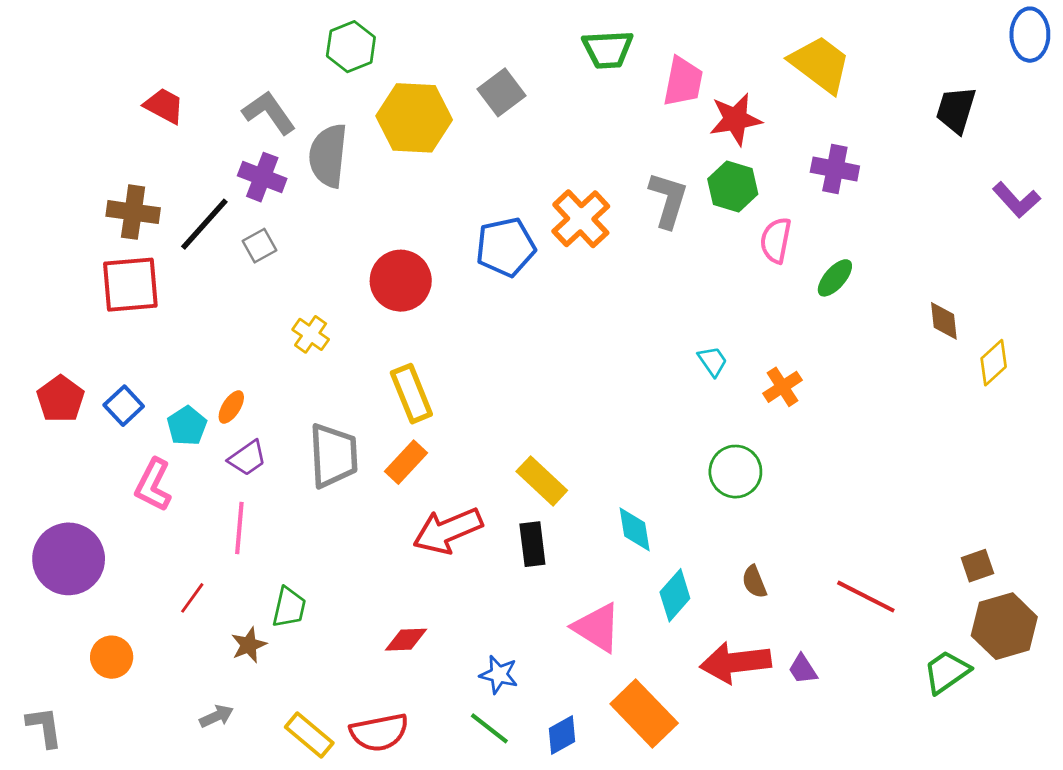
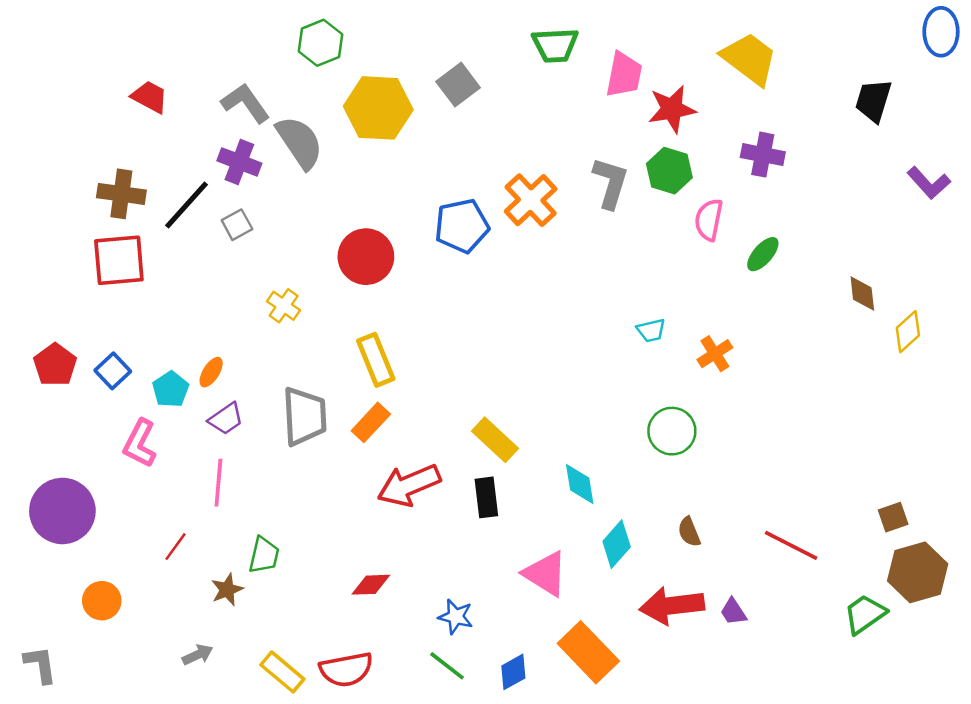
gray semicircle: (328, 156) -> (300, 142), turned 140
cyan trapezoid: (713, 361) -> (651, 330), turned 112

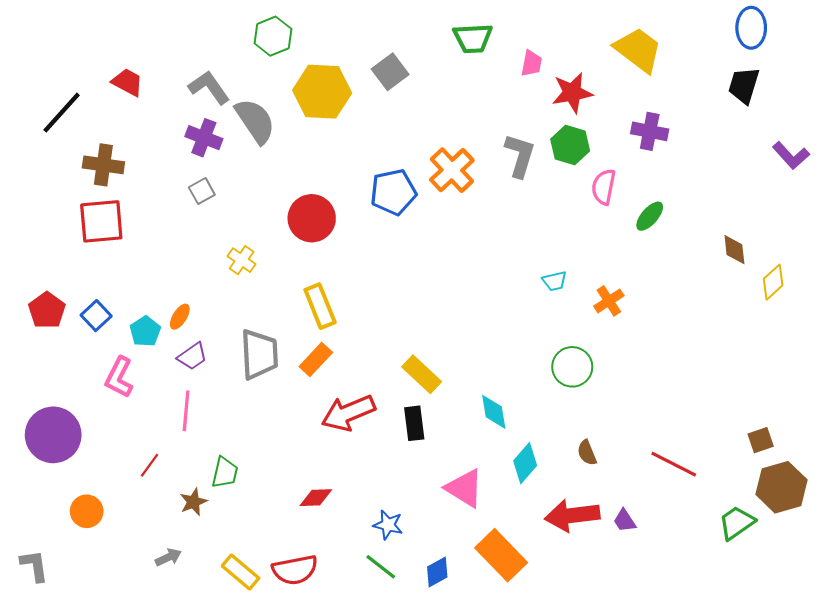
blue ellipse: (941, 32) -> (751, 28), moved
pink trapezoid: (624, 75) -> (531, 63), size x0.7
black line: (187, 205) -> (62, 113), moved

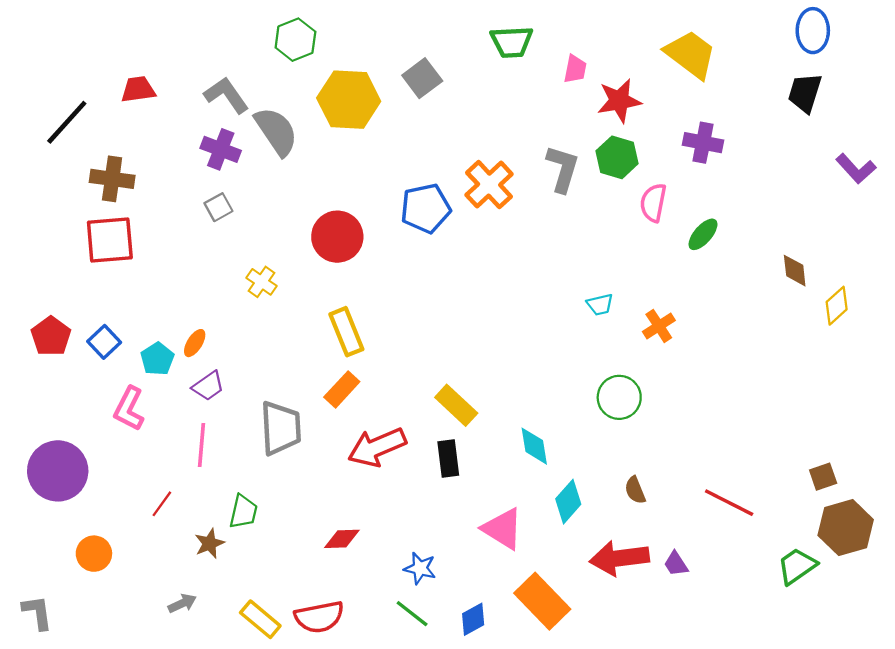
red trapezoid: (127, 82) -> (138, 89), turned -36
gray trapezoid: (259, 354) -> (281, 428), moved

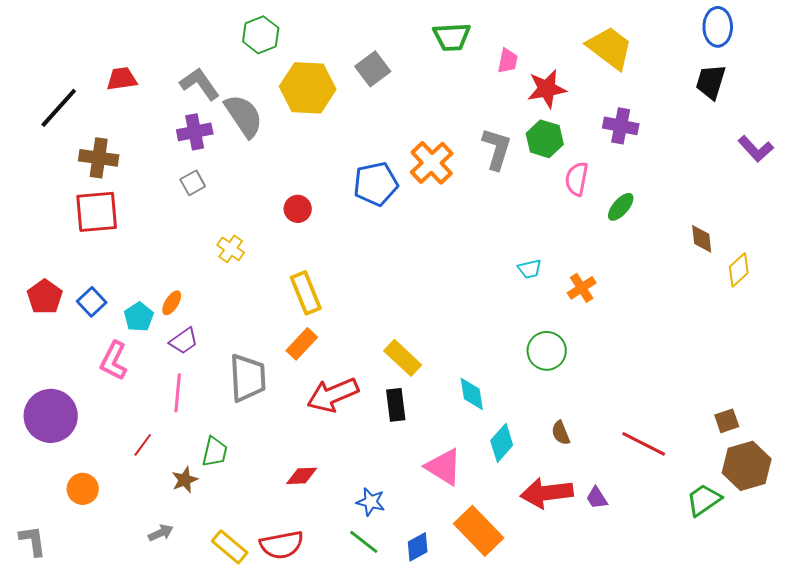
purple cross: (221, 149) -> (195, 132), turned -32
red circle: (337, 237) -> (298, 209), size x0.6

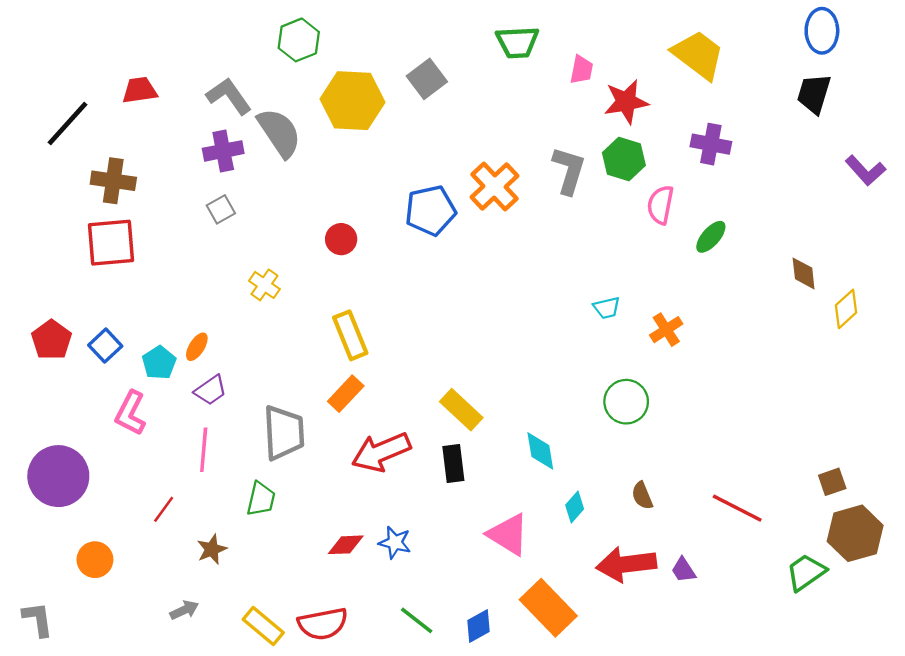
cyan diamond: (502, 443) -> (575, 507), size x0.7
green trapezoid: (215, 452) -> (261, 499), moved
blue star: (371, 502) -> (395, 542), moved

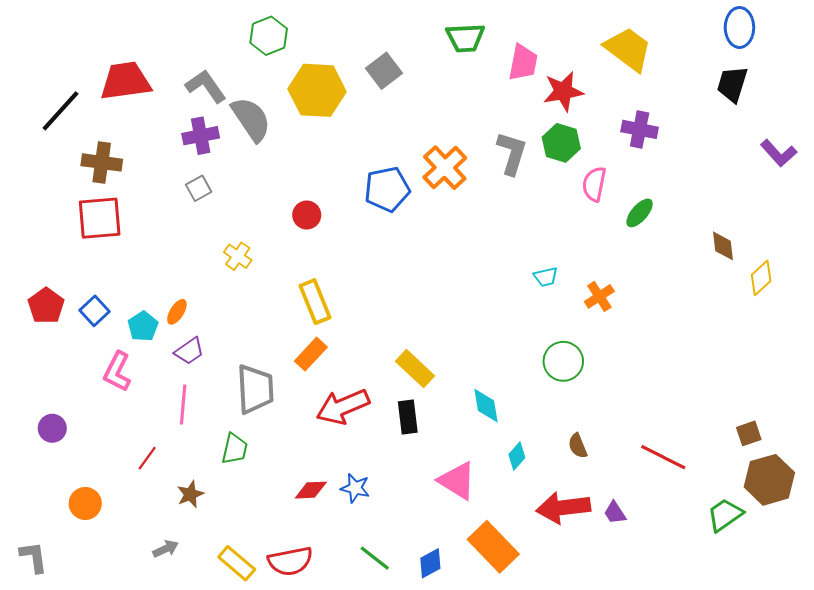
pink trapezoid: (582, 70) -> (523, 63), size x1.4
red trapezoid: (140, 90) -> (125, 81), size x1.6
purple circle: (58, 476) -> (52, 428), size x0.5

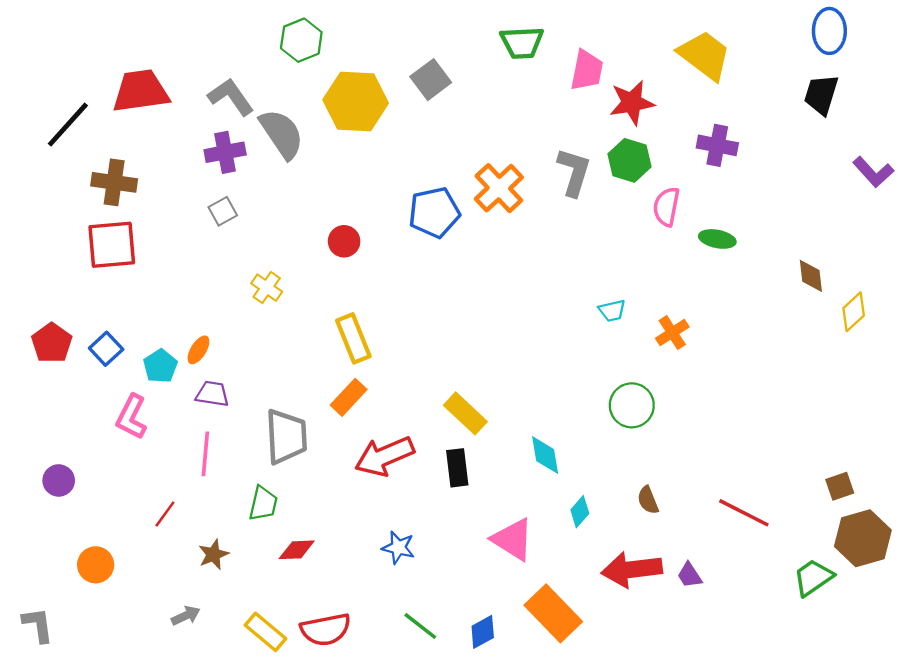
green ellipse: (640, 213) -> (717, 239), turned 60
purple trapezoid: (189, 351) -> (212, 394), turned -136
red diamond: (311, 490) -> (297, 550), moved

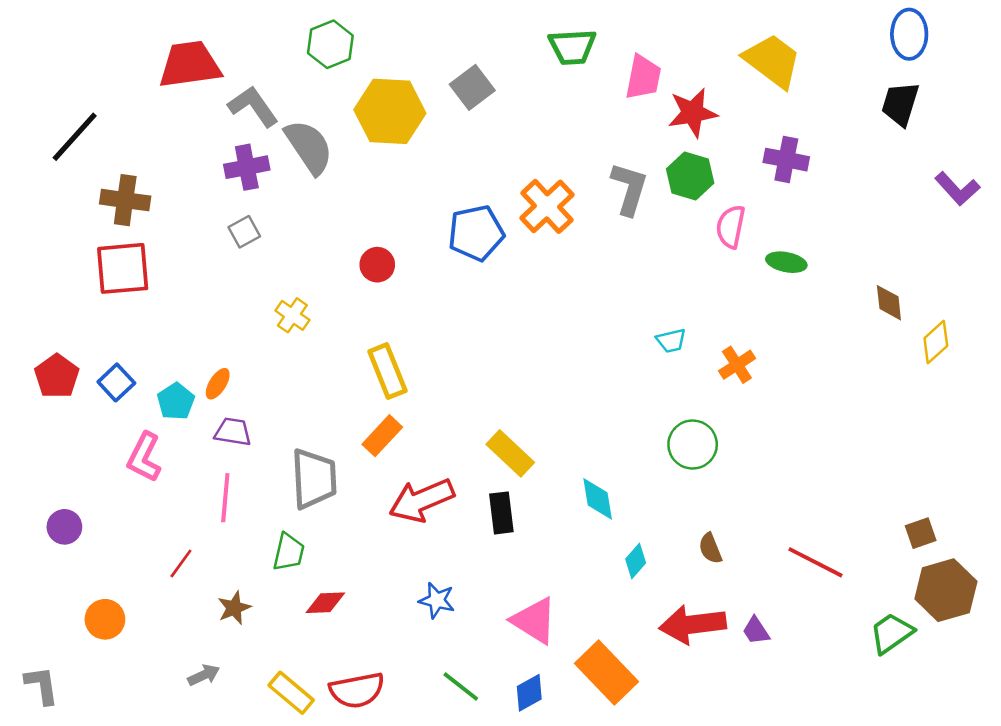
red trapezoid: (141, 91) -> (190, 65), moved
pink triangle: (513, 539) -> (534, 621), moved

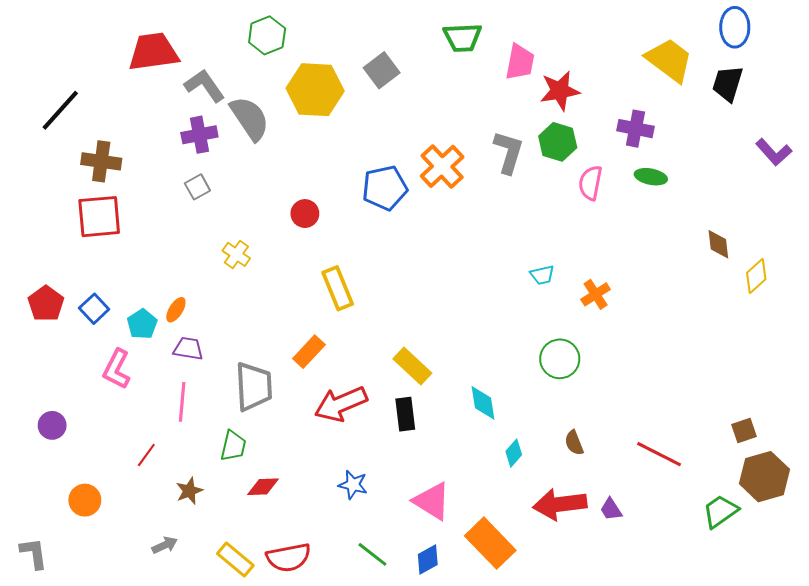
yellow trapezoid: (772, 61) -> (669, 60), moved
green ellipse: (786, 262) -> (651, 177), moved
yellow rectangle: (387, 371) -> (338, 288), moved

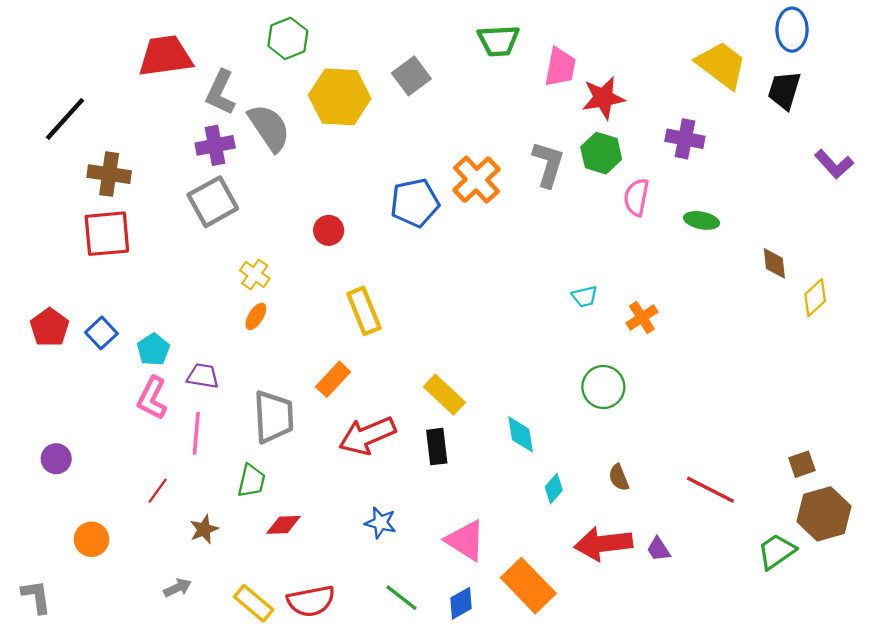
gray L-shape: (205, 86) -> (221, 92), turned -120
green ellipse: (651, 177) -> (702, 220), moved
gray square: (197, 187) -> (213, 202), size x1.8
orange ellipse: (176, 310) -> (256, 316), moved
pink L-shape: (117, 369) -> (152, 398), moved

